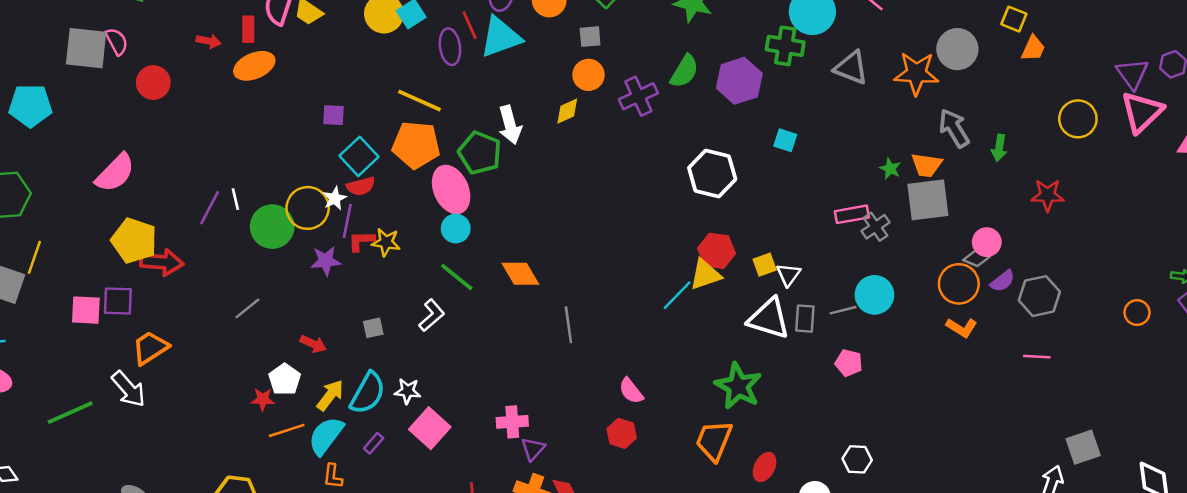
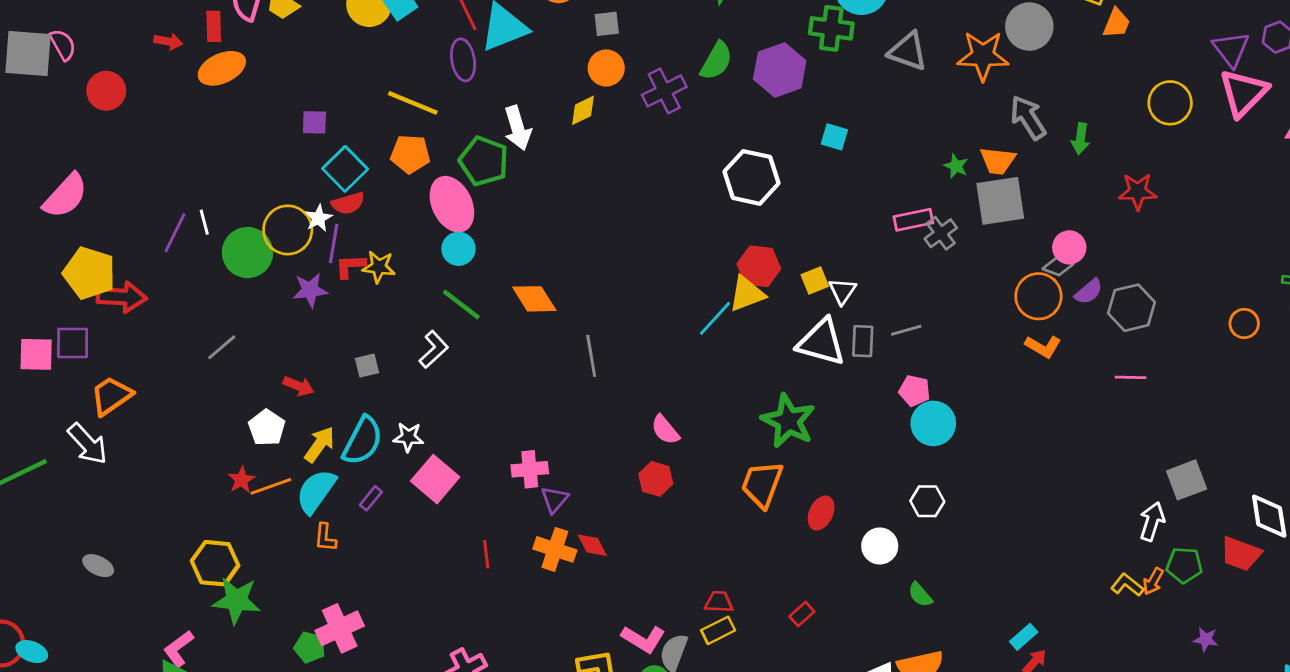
purple ellipse: (450, 47) -> (463, 60), moved
orange pentagon: (416, 145) -> (410, 154), size x0.7
cyan circle: (874, 295) -> (933, 423), moved
red star: (263, 399) -> (241, 480), moved, turned -30

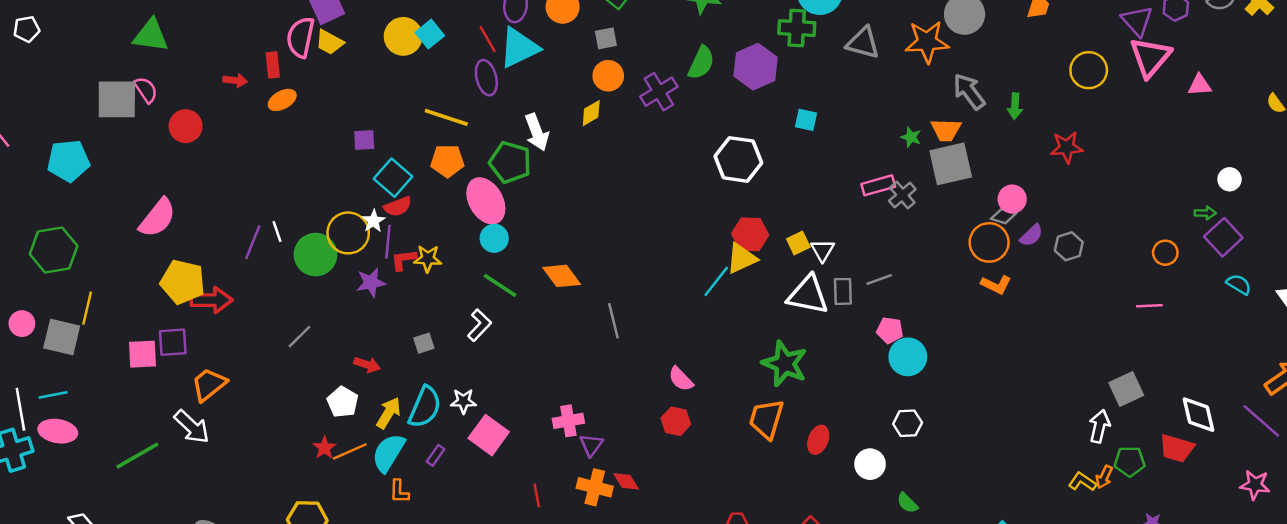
orange ellipse: (222, 68) -> (282, 100), size x0.7
gray hexagon: (1132, 308) -> (1069, 246), size x0.7
pink line: (1130, 377) -> (1149, 306), moved

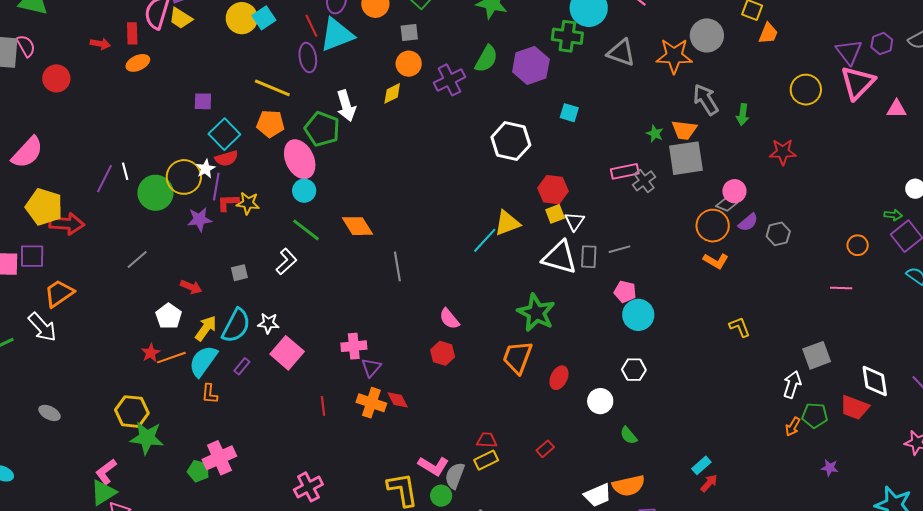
red hexagon: (750, 234) -> (553, 190), moved
yellow L-shape: (1082, 482) -> (740, 327), moved, turned 30

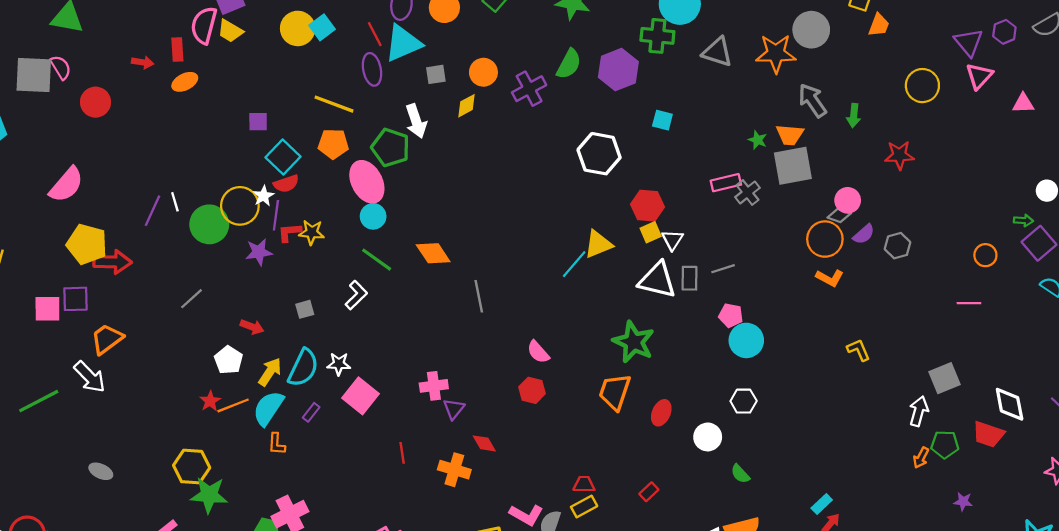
gray square: (409, 33) -> (436, 74), moved
pink triangle: (858, 83) -> (979, 76), size x0.7
orange cross: (371, 403) -> (454, 470), moved

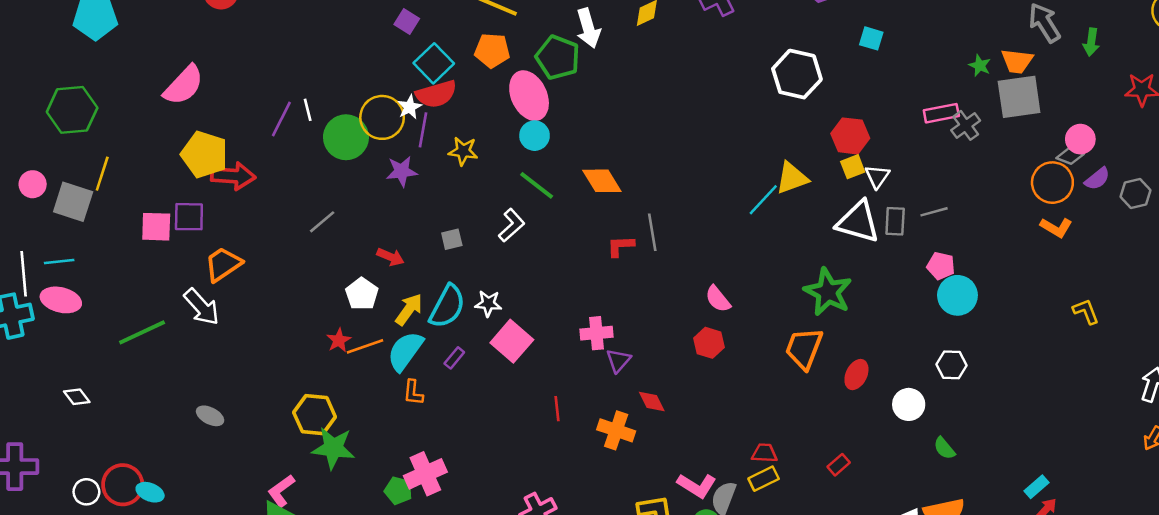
purple square: (258, 122) -> (407, 22), turned 30
red semicircle: (286, 184) -> (436, 94), size x1.4
red L-shape: (289, 232) -> (621, 246), moved

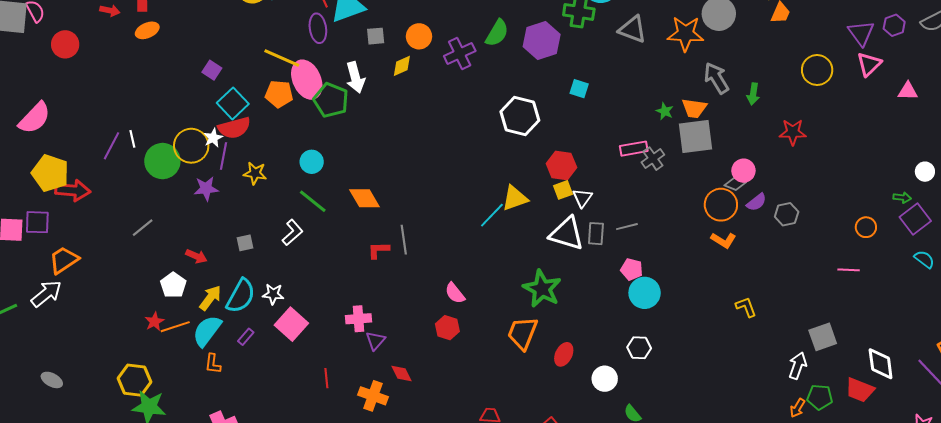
pink ellipse: (529, 96) -> (307, 80), moved
white arrow: (202, 307) -> (46, 294), turned -88

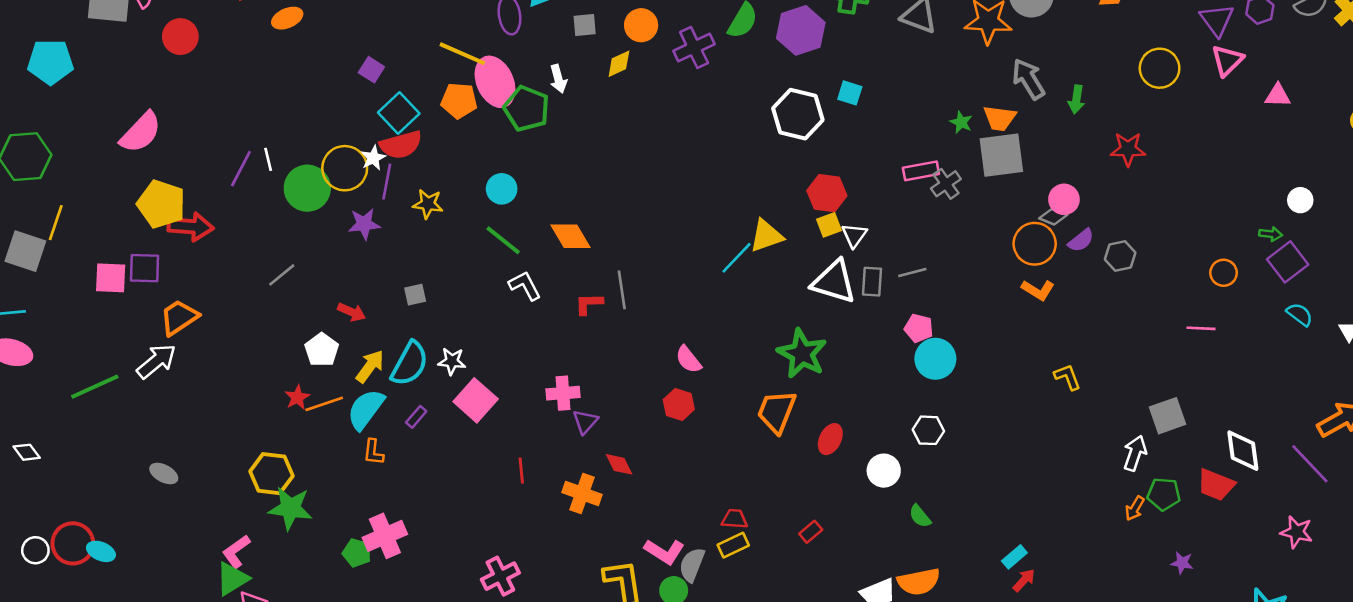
white arrow: (355, 77) -> (558, 79), size x0.7
white hexagon: (520, 116) -> (798, 114), moved
white L-shape: (292, 232) -> (525, 286), moved, turned -76

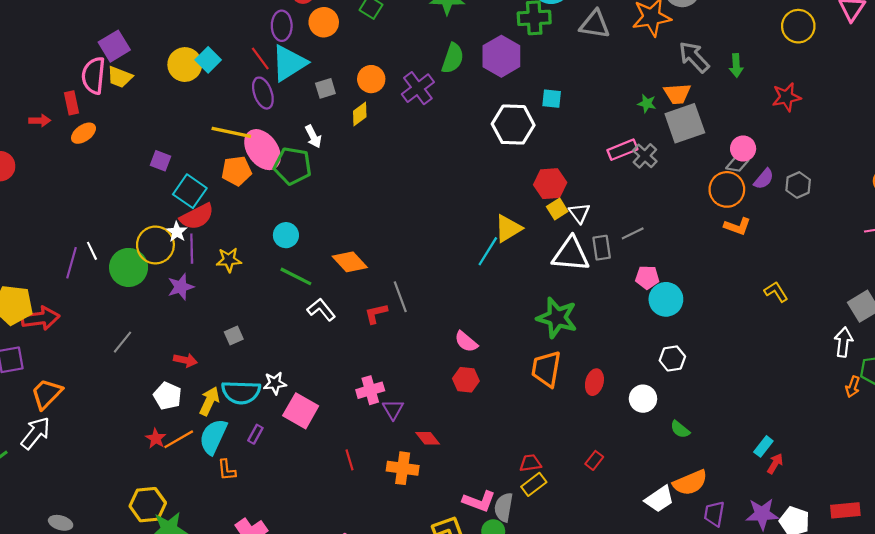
cyan semicircle: (410, 364) -> (241, 392), turned 75

